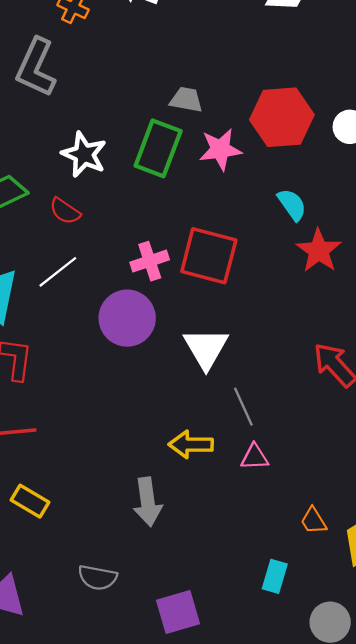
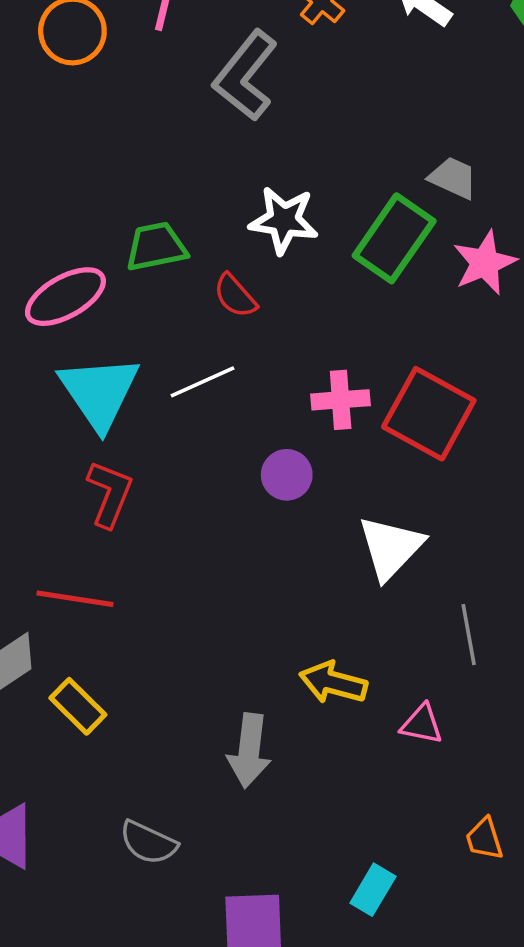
pink star: (220, 149) -> (485, 263), turned -30
white star: (84, 154) -> (284, 220), turned -30
purple circle: (127, 318) -> (287, 475), size x0.6
gray line: (243, 407) -> (469, 635), moved
cyan rectangle: (275, 576) -> (373, 890), moved

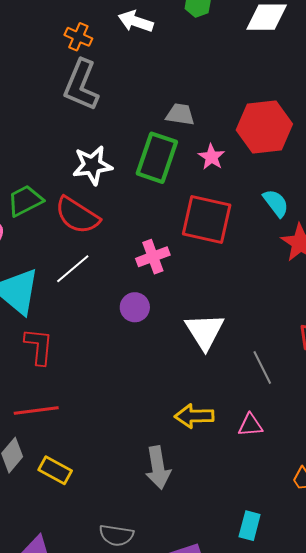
gray L-shape: (245, 76) -> (81, 85), moved
pink star: (485, 263) -> (212, 157), size x0.7
red semicircle: (235, 296) -> (77, 215), size x1.6
red square: (429, 414) -> (207, 220), moved

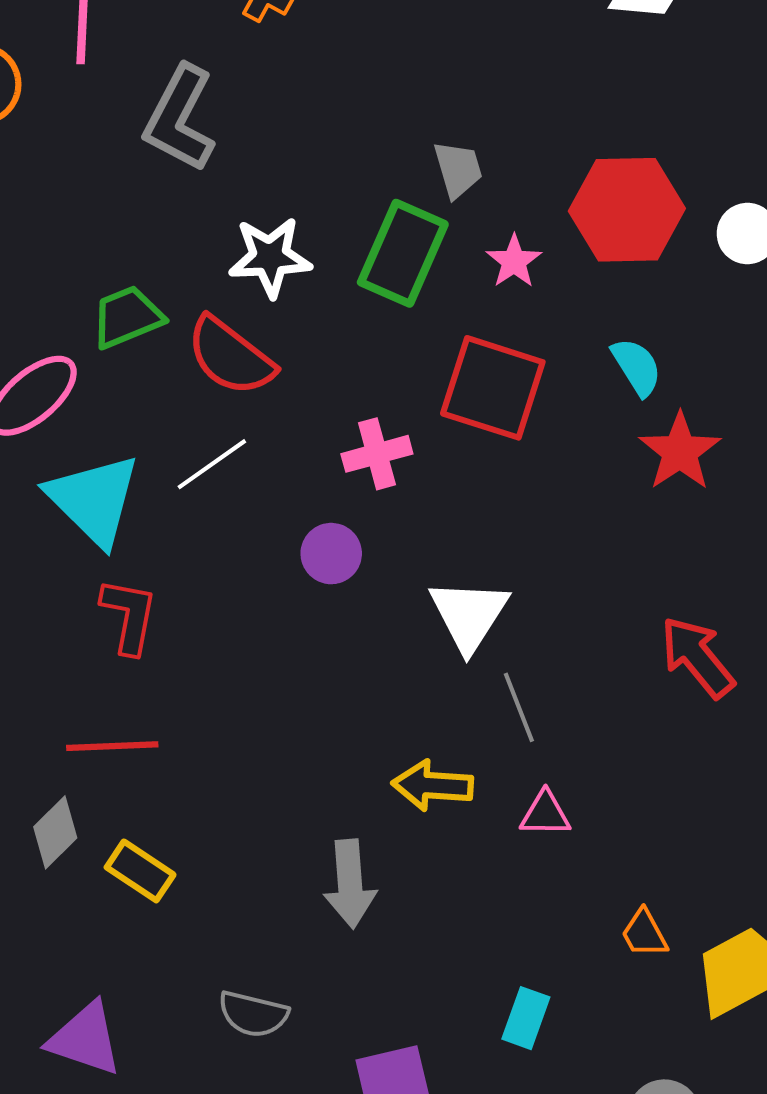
gray L-shape: (81, 85) -> (180, 119), moved
gray trapezoid: (180, 114) -> (458, 169), turned 60
gray line: (262, 367) -> (519, 707), moved

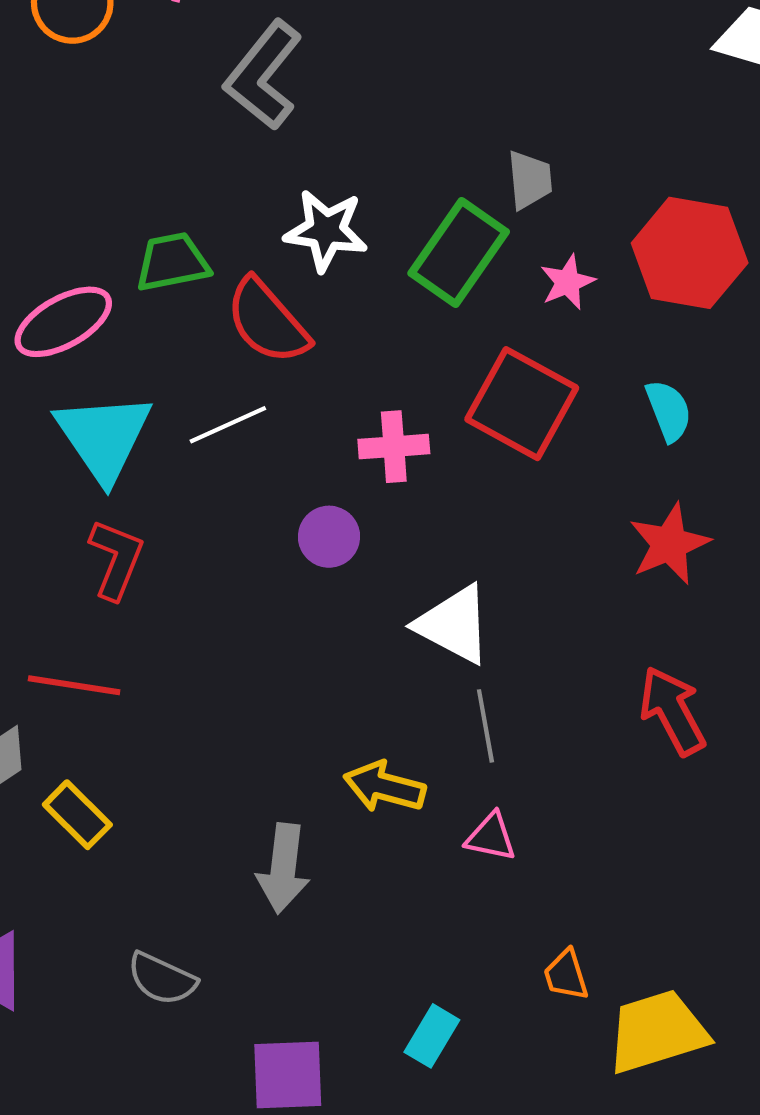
red star: (680, 452) -> (669, 544), moved
white triangle: (469, 615) -> (454, 624), turned -46

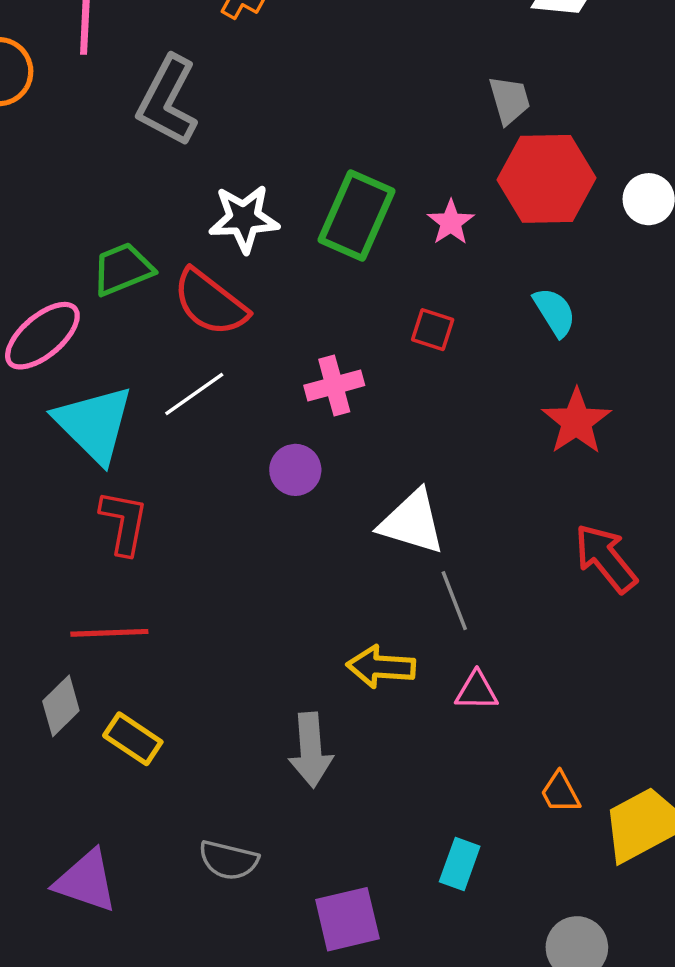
gray trapezoid: (530, 180) -> (509, 100), moved
red square: (522, 404) -> (433, 330), size x0.5

